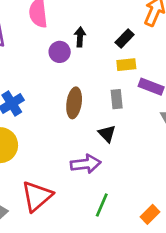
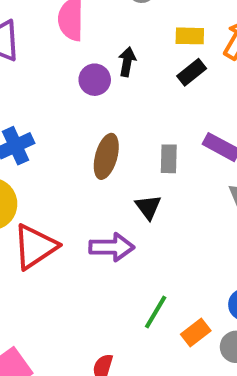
yellow rectangle: (126, 65) -> (190, 36), moved
red triangle: (37, 196) -> (35, 247), moved
green line: (102, 205) -> (156, 312), moved

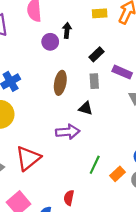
black rectangle: (192, 72) -> (96, 54), moved
black triangle: (148, 207) -> (86, 108), turned -32
red triangle: (35, 247) -> (28, 158), moved

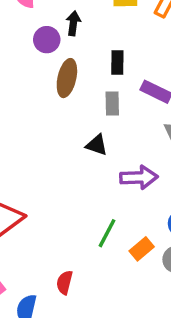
black rectangle: (96, 54) -> (117, 62), turned -48
brown ellipse: (60, 83) -> (67, 78), moved
purple arrow: (68, 132) -> (139, 177), moved

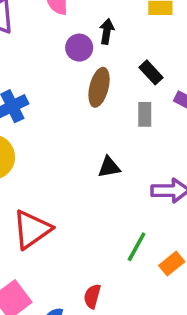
black rectangle: (117, 62) -> (151, 72), turned -45
black triangle: (97, 145) -> (109, 167), moved, turned -30

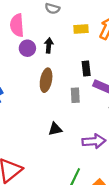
purple circle: (79, 48) -> (27, 48), moved
black rectangle: (151, 72) -> (86, 68), moved, turned 40

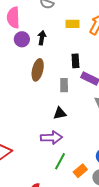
black triangle: (55, 129) -> (60, 113), moved
purple arrow: (94, 141) -> (51, 138), moved

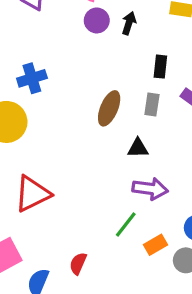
black rectangle: (75, 61) -> (160, 67), moved
brown ellipse: (38, 70) -> (109, 108), moved
purple arrow: (51, 138) -> (150, 189), moved

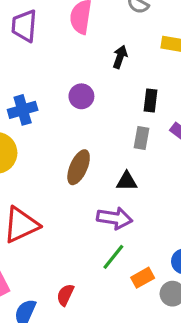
purple circle: (97, 20) -> (81, 96), moved
brown ellipse: (109, 108) -> (79, 167), moved
purple arrow: (150, 189) -> (114, 218), moved

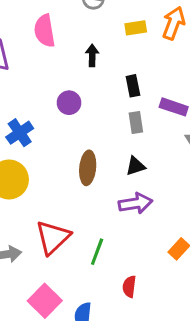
green line: (113, 257) -> (97, 252), moved
red semicircle: (65, 295) -> (129, 287), moved

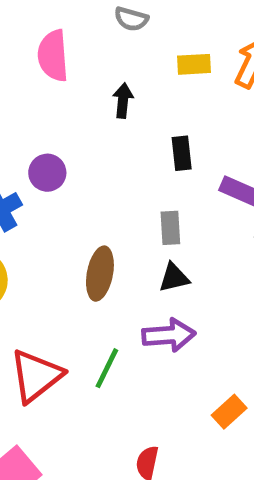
purple circle: (69, 103) -> (47, 173), moved
gray rectangle: (136, 123) -> (170, 228), moved
green line: (97, 252) -> (107, 368), moved

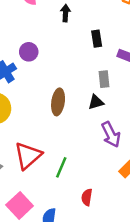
gray rectangle: (170, 228) -> (104, 79), moved
purple arrow: (169, 335) -> (111, 134), moved, turned 70
green line: (107, 368) -> (61, 167), moved

